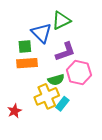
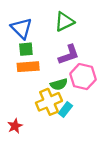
blue triangle: (42, 33) -> (22, 28), moved
red star: (14, 111) -> (15, 126), moved

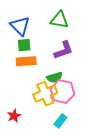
green triangle: (64, 22) -> (59, 20), turned 36
pink hexagon: (83, 77) -> (62, 92), moved
cyan rectangle: (65, 110) -> (60, 121), moved

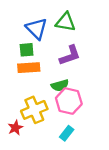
blue triangle: (20, 26) -> (37, 29), moved
yellow cross: (45, 94) -> (34, 110), moved

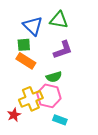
orange rectangle: (29, 68) -> (26, 61), turned 36
pink hexagon: (69, 101) -> (49, 96), moved
cyan rectangle: (67, 133) -> (60, 120), turned 72

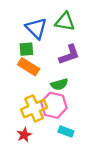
red star: (14, 115) -> (24, 135), moved

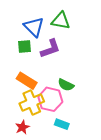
purple L-shape: (69, 55) -> (50, 49), moved
orange rectangle: (29, 67) -> (27, 81), moved
green semicircle: (59, 84) -> (66, 85), moved, turned 42

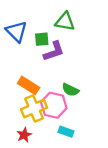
blue triangle: (34, 27) -> (16, 31), moved
green square: (24, 47) -> (42, 39), moved

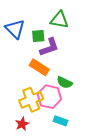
orange rectangle: (29, 85) -> (39, 67), moved

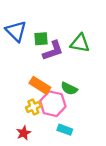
green triangle: (59, 20) -> (80, 43), moved
orange rectangle: (39, 67) -> (40, 85), moved
yellow cross: (31, 100) -> (33, 107), size x0.6

